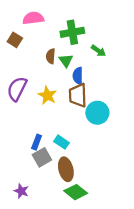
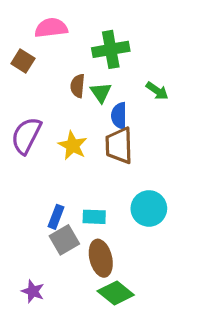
green arrow: (98, 51) -> (157, 91), moved
cyan circle: (97, 113) -> (149, 208), moved
cyan rectangle: (62, 142) -> (94, 217), turned -32

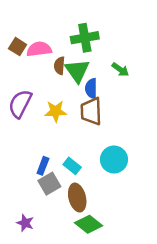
pink semicircle: (51, 28) -> (39, 49), moved
green triangle: (101, 92) -> (77, 71), size x1.5
yellow star: (73, 146) -> (56, 111), turned -30
cyan rectangle: (94, 217) -> (72, 166), turned 36

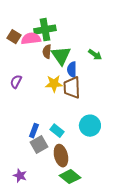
green cross: (85, 38) -> (45, 30), moved
purple semicircle: (20, 104) -> (16, 82), size x0.6
yellow star: (56, 111) -> (54, 84), moved

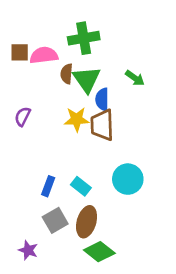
green cross: (45, 30) -> (84, 38), moved
brown square: (14, 37) -> (20, 52), turned -32
gray square: (39, 145) -> (55, 220), moved
brown ellipse: (61, 156) -> (87, 222), turned 30

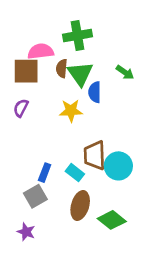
brown square: (20, 52) -> (26, 71), moved, size x1.5
brown trapezoid: (102, 125) -> (95, 155), moved
gray square: (55, 220) -> (35, 196), moved
green diamond: (99, 252) -> (112, 220), moved

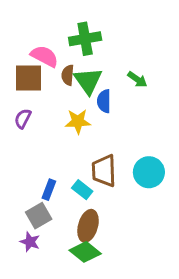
pink semicircle: (41, 51) -> (45, 56), turned 35
cyan circle: (118, 166) -> (149, 172), moved
green diamond: (112, 220) -> (85, 252), moved
purple star: (26, 232) -> (30, 242), moved

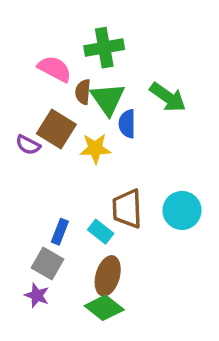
brown square: (29, 78) -> (56, 129), moved, turned 32
green arrow: (137, 79) -> (168, 97), size x1.5
purple semicircle: (23, 119) -> (28, 145), turned -90
gray square: (39, 216) -> (48, 264), turned -30

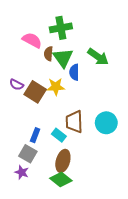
brown square: (56, 129) -> (35, 92), moved

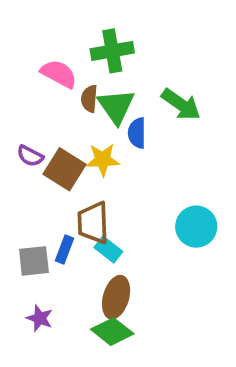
brown trapezoid: (74, 122) -> (93, 223), moved
gray square: (28, 154) -> (34, 261), moved, turned -36

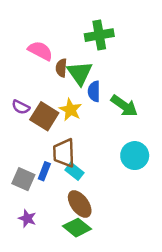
green cross: (112, 51) -> (99, 35), moved
green arrow: (181, 104) -> (124, 106), moved
yellow star: (103, 160) -> (70, 110), turned 30
gray square: (34, 261) -> (23, 179), turned 30
brown ellipse: (116, 297) -> (80, 204), turned -52

